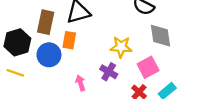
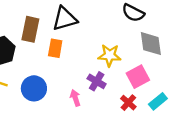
blue circle: (49, 55) -> (34, 88), moved
pink arrow: (81, 83) -> (75, 98), moved

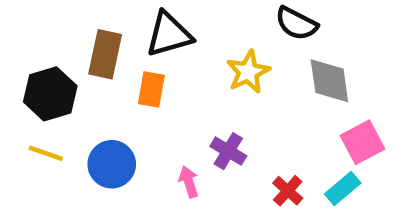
yellow star: (110, 55) -> (248, 72), moved, turned -30
pink square: (138, 77) -> (362, 142), moved

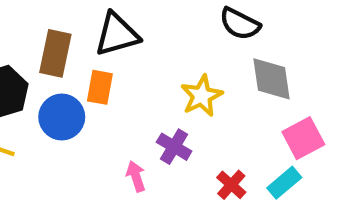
yellow star: (248, 72) -> (202, 96), moved
blue circle: (112, 164) -> (62, 117), moved

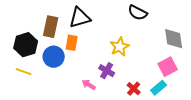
gray diamond: (272, 79) -> (174, 39), moved
pink arrow: (136, 176) -> (89, 85), turned -40

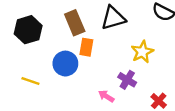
black triangle: (80, 18) -> (113, 18), moved
brown rectangle: (51, 27) -> (75, 23), moved, turned -35
black hexagon: (26, 45) -> (28, 30), moved

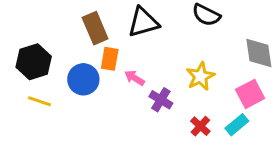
black hexagon: (28, 30) -> (34, 62), moved
yellow star: (142, 52) -> (200, 76), moved
pink arrow: (106, 96) -> (135, 78), moved

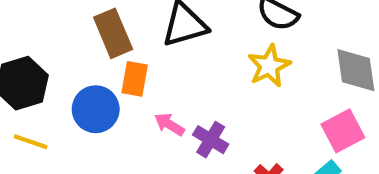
yellow star: (200, 76) -> (269, 66), moved
pink arrow: (135, 78) -> (169, 124), moved

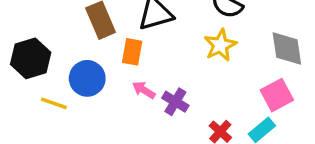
orange rectangle: (135, 79) -> (132, 52), moved
yellow line: (31, 142) -> (54, 103), moved

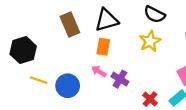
orange rectangle: (132, 52) -> (103, 47), moved
blue circle: (87, 78) -> (68, 86), moved

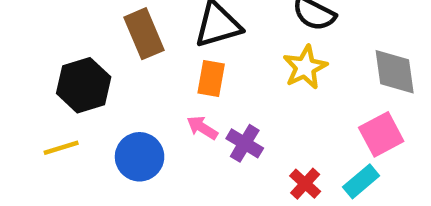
black hexagon: (23, 50) -> (84, 85), moved
yellow line: (39, 80) -> (61, 148), moved, turned -36

